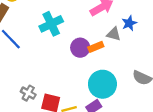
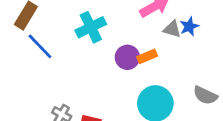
gray triangle: (114, 34) -> (172, 29), moved

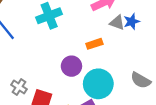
purple circle: (127, 57) -> (71, 66), moved

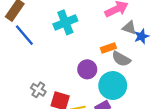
blue star: (132, 21) -> (141, 36), moved
gray semicircle: (141, 80) -> (121, 59), moved

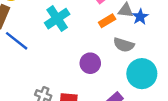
orange rectangle: (108, 48) -> (107, 21), moved
cyan circle: (113, 86) -> (142, 74), moved

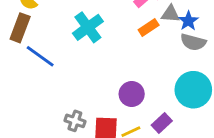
gray semicircle: (124, 45) -> (193, 42), moved
purple circle: (90, 63) -> (132, 94), moved

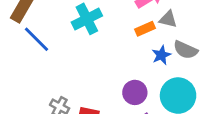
blue star: (188, 21) -> (161, 55), moved
purple circle: (132, 94) -> (135, 92), moved

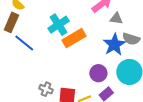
orange rectangle: (145, 29) -> (74, 38), moved, size x1.6
blue star: (161, 55) -> (114, 45), size x1.6

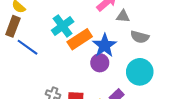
blue star: (114, 45) -> (105, 45), moved
purple circle: (98, 73) -> (100, 63), moved

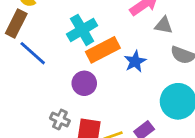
blue star: (105, 45) -> (135, 61), size x0.7
purple circle: (100, 63) -> (84, 83), moved

